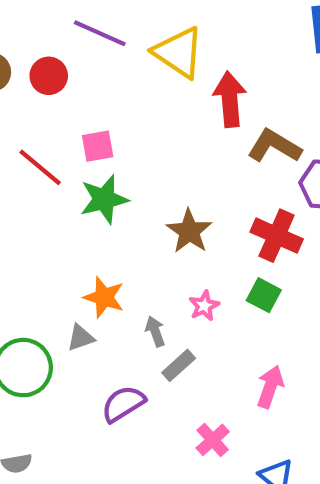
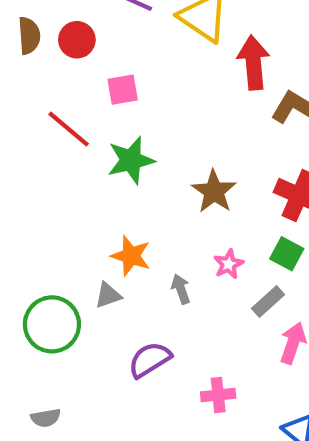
pink square: (98, 146) -> (123, 90), moved
gray rectangle: (179, 365) -> (268, 302), moved
pink cross: (213, 440) -> (218, 395), moved, turned 36

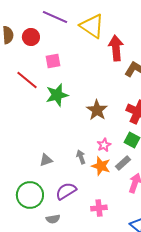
orange star: (131, 256) -> (101, 166), moved
green circle: (52, 324) -> (30, 195), moved
gray semicircle: (46, 418) -> (53, 219), moved

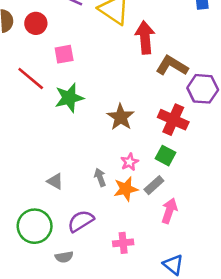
gray triangle: (46, 160) -> (55, 181), turned 48
orange star: (101, 166) -> (126, 189), turned -30

